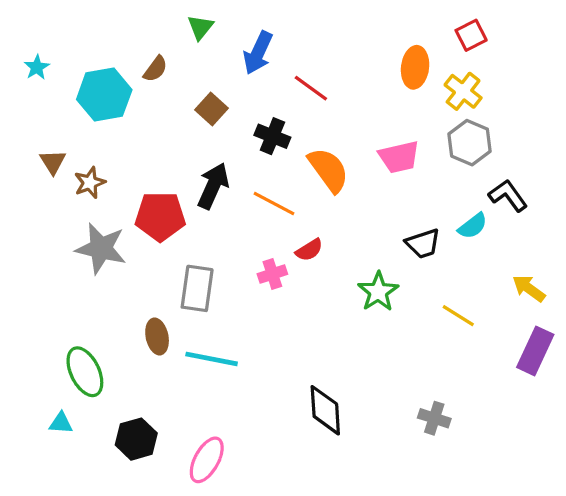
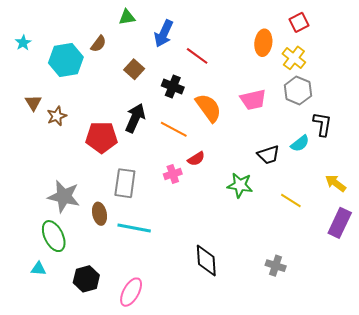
green triangle: (200, 27) -> (127, 17), turned 42
black L-shape: (508, 195) -> (322, 124), turned 45
gray star: (101, 248) -> (64, 196), moved
green star: (378, 292) -> (240, 185), turned -30

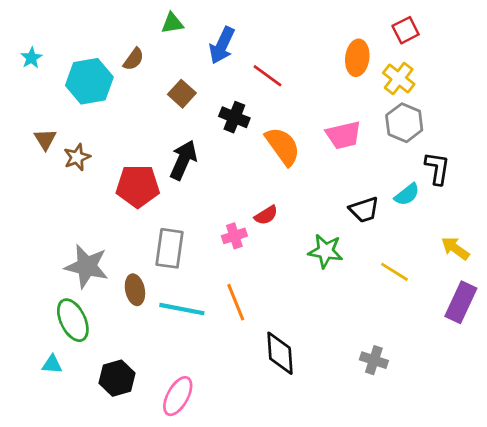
orange line: (174, 129) -> (236, 302), moved, turned 40

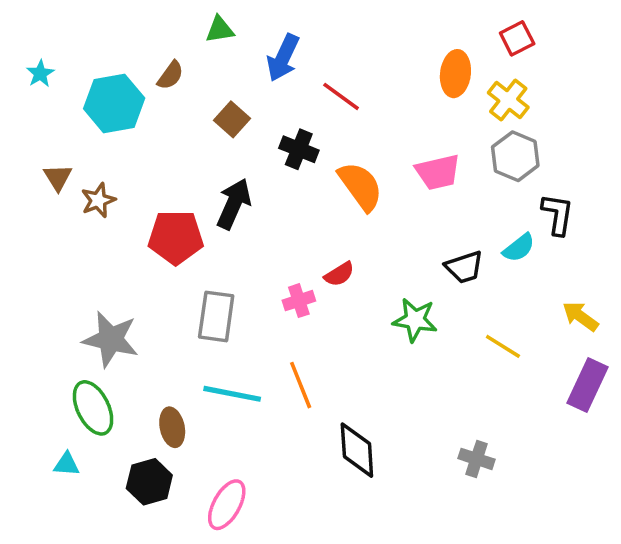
brown ellipse: (135, 290) -> (172, 427), moved

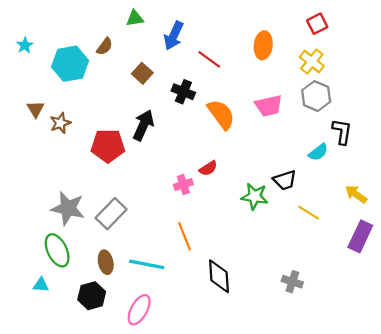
orange ellipse: (455, 74) -> (263, 45), moved
black trapezoid: (464, 267) -> (285, 180), moved
gray rectangle: (216, 316) -> (111, 214), moved, turned 36
cyan line: (232, 394) -> (147, 264), moved

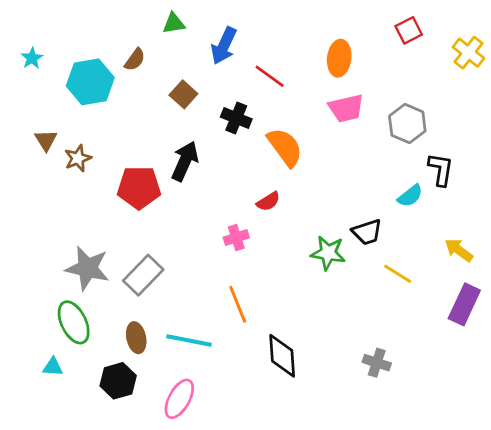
yellow cross: (312, 61) -> (469, 53), moved
pink trapezoid: (269, 106) -> (346, 108), moved
red semicircle: (208, 168) -> (268, 201), moved

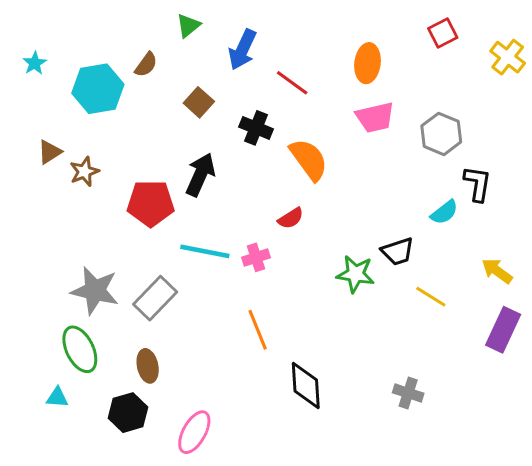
green triangle: (174, 23) -> (188, 25), turned -30
brown triangle: (46, 140) -> (50, 152), turned 30
cyan line: (189, 340) -> (205, 251), moved

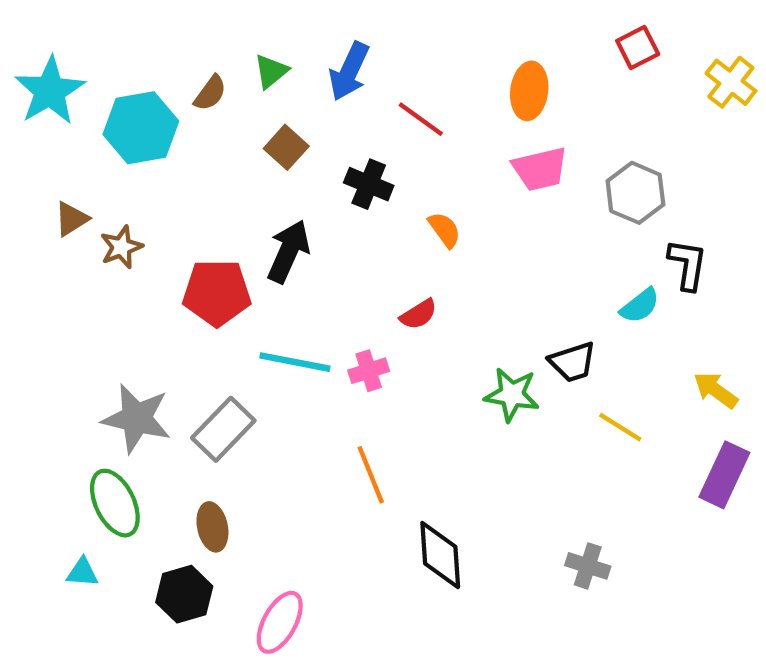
green triangle: (188, 25) -> (271, 71), moved
cyan star: (35, 63) -> (50, 91), size x2.0
orange semicircle: (309, 160) -> (445, 230), size x0.6

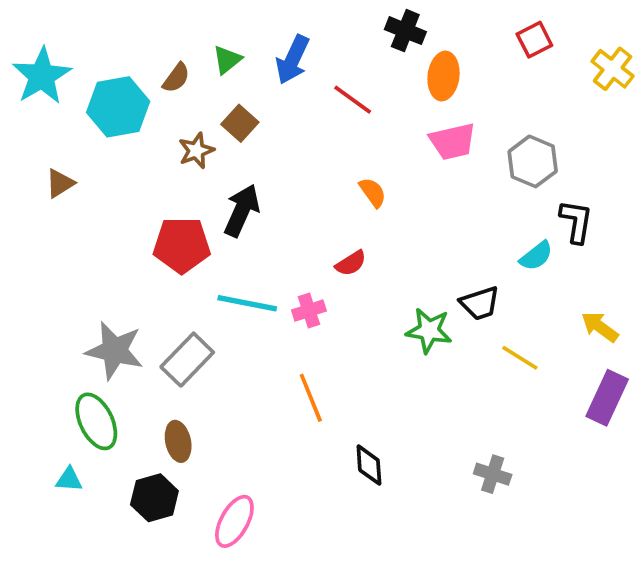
black cross: (369, 184) -> (405, 31), moved
brown star: (121, 247) -> (196, 151), moved
black diamond: (440, 555) -> (369, 465), size x0.7

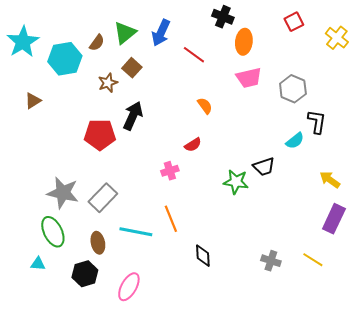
green triangle: (227, 60) -> (125, 33), size x1.4
cyan line: (247, 303) -> (136, 232), moved
yellow line: (520, 358) -> (313, 260), moved

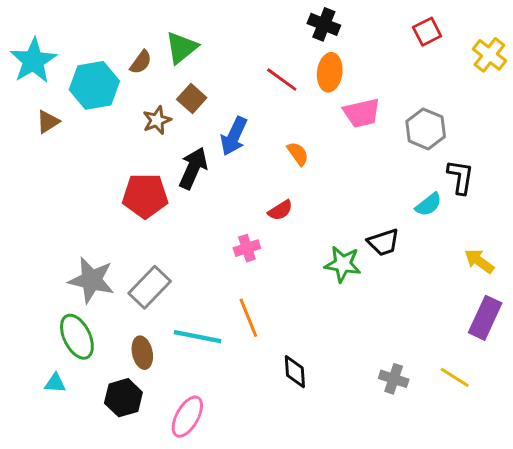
blue arrow: (161, 33) -> (234, 136), moved
orange ellipse: (244, 42) -> (330, 72), moved
brown triangle: (33, 101) -> (48, 122), moved

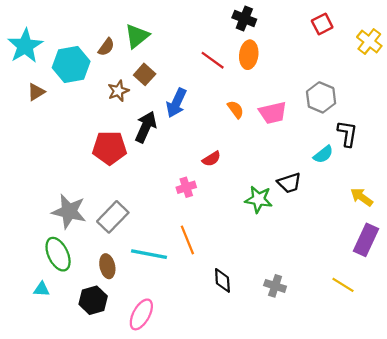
pink trapezoid: (362, 113) -> (273, 113), moved
orange semicircle: (298, 154) -> (236, 109), moved
gray cross: (394, 379) -> (275, 286), moved

